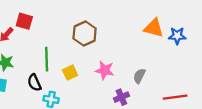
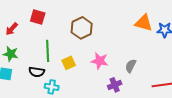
red square: (24, 21) -> (38, 17), moved
black semicircle: (34, 83) -> (37, 72), turned -56

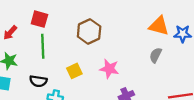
green line: (48, 51) -> (43, 46), moved
gray semicircle: (131, 66) -> (156, 55), moved

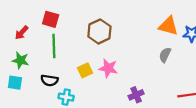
pink star: (109, 69) -> (108, 68), moved

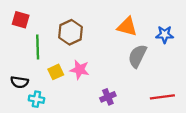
orange triangle: (168, 26) -> (127, 27), moved
green line: (54, 46) -> (38, 47), moved
gray semicircle: (165, 55) -> (137, 56), size x1.5

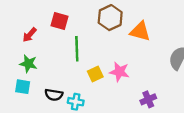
orange triangle: (127, 27) -> (140, 31), moved
brown hexagon: (70, 32) -> (110, 18), moved
black semicircle: (19, 82) -> (54, 95), moved

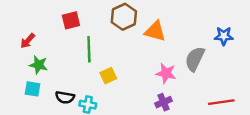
red square: (60, 21) -> (71, 20), turned -30
red arrow: (30, 35) -> (28, 41), moved
pink star: (119, 72) -> (166, 73), moved

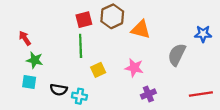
red square: (71, 20) -> (84, 20), moved
red arrow: (28, 41) -> (25, 38), turned 104
pink star: (166, 73) -> (134, 68), moved

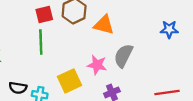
gray semicircle: (177, 55) -> (123, 56), moved
yellow square: (98, 70) -> (69, 81), moved, size x1.5

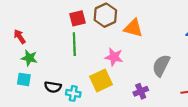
gray semicircle: (123, 56) -> (161, 66), moved
pink star: (97, 65) -> (114, 57), moved

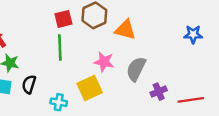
gray semicircle: (161, 66) -> (136, 69), moved
black semicircle: (53, 87) -> (29, 84), moved, turned 98
purple cross: (141, 91) -> (159, 92), moved

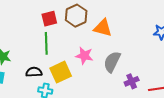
black semicircle: (29, 84) -> (34, 72), moved, turned 70
yellow square: (90, 88) -> (61, 72), moved

